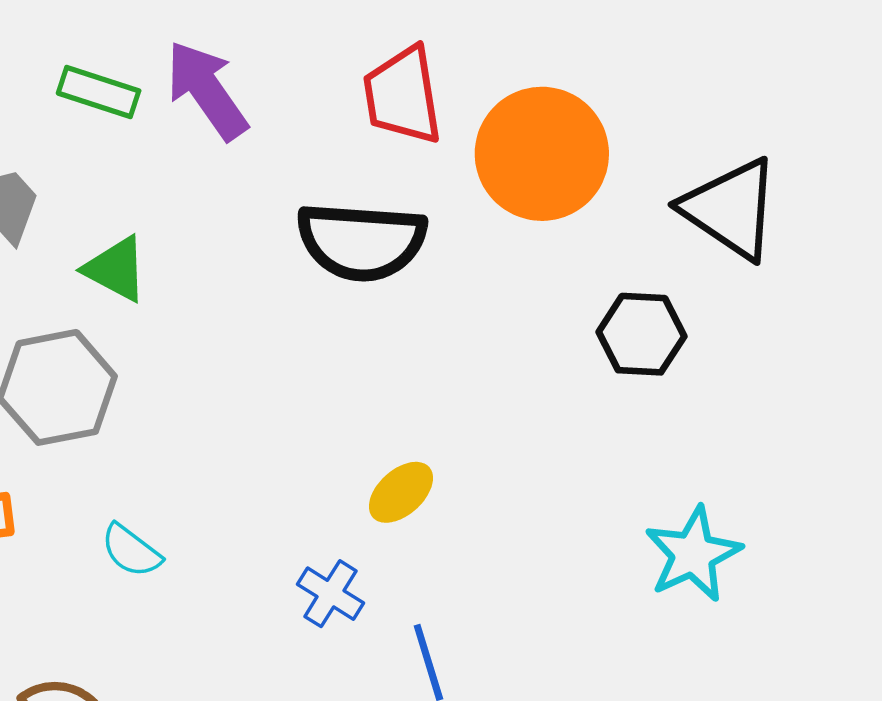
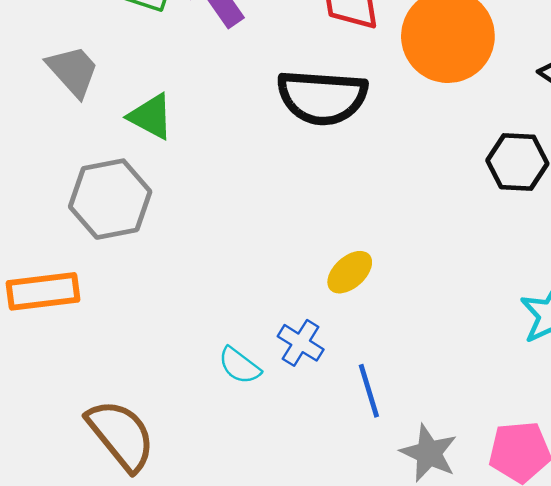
cyan semicircle: (131, 551) -> (239, 366), moved

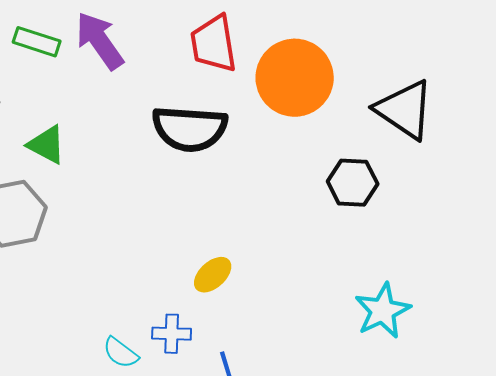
blue cross: (301, 343) -> (172, 334), turned -30

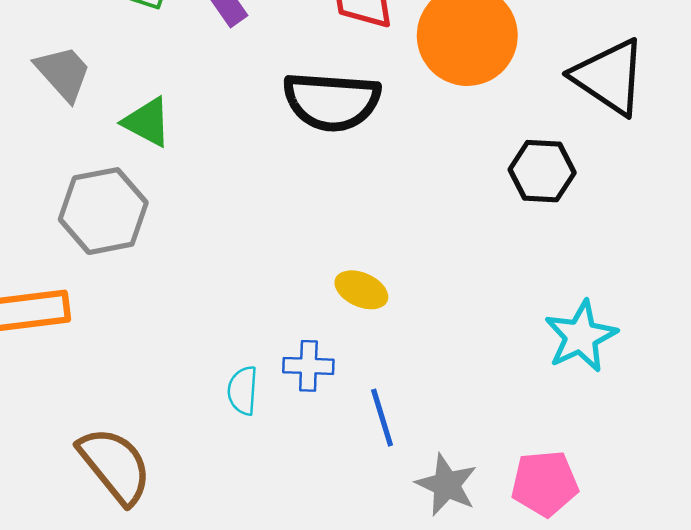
yellow ellipse: (213, 275) -> (361, 290), turned 66
cyan semicircle: (121, 353) -> (243, 391), turned 57

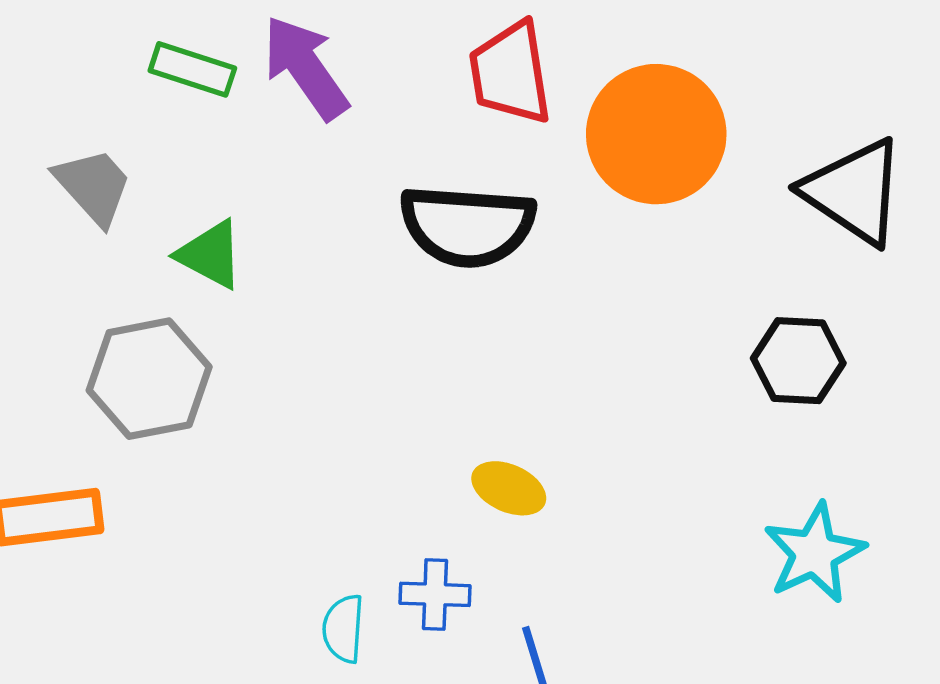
black hexagon: (542, 171) -> (798, 361), moved

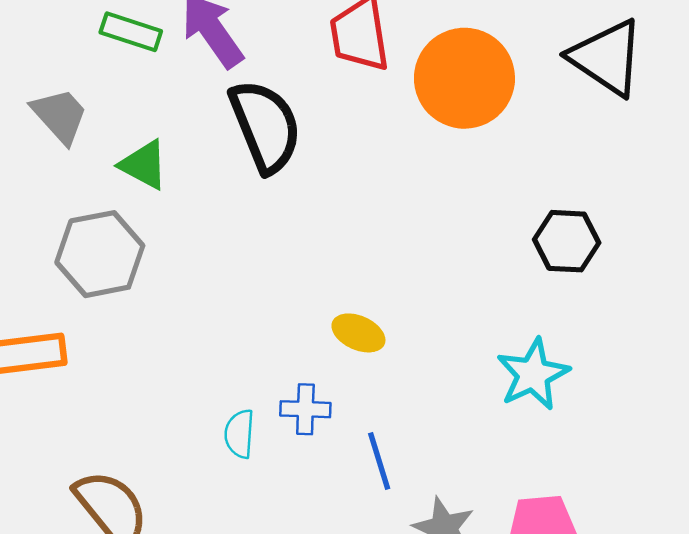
black triangle: (854, 192) -> (607, 58), moved
black semicircle: (467, 226) -> (265, 126), moved, turned -116
cyan star: (814, 553) -> (533, 374), moved

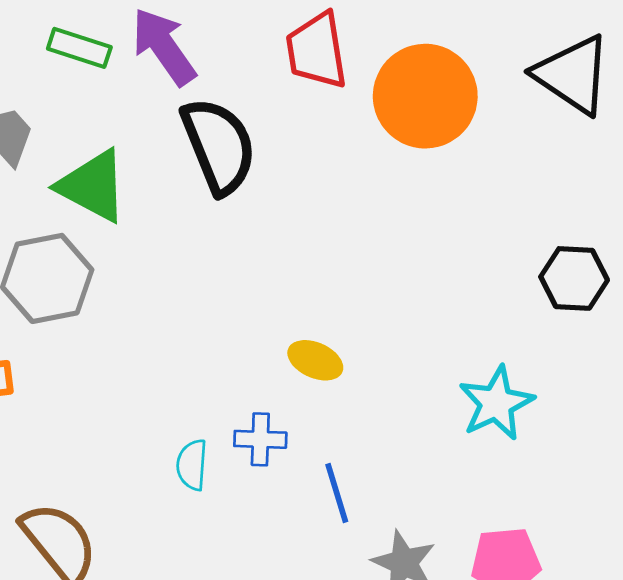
green triangle: (144, 165) -> (93, 186), size x1.4
black hexagon: (567, 241) -> (574, 278), moved

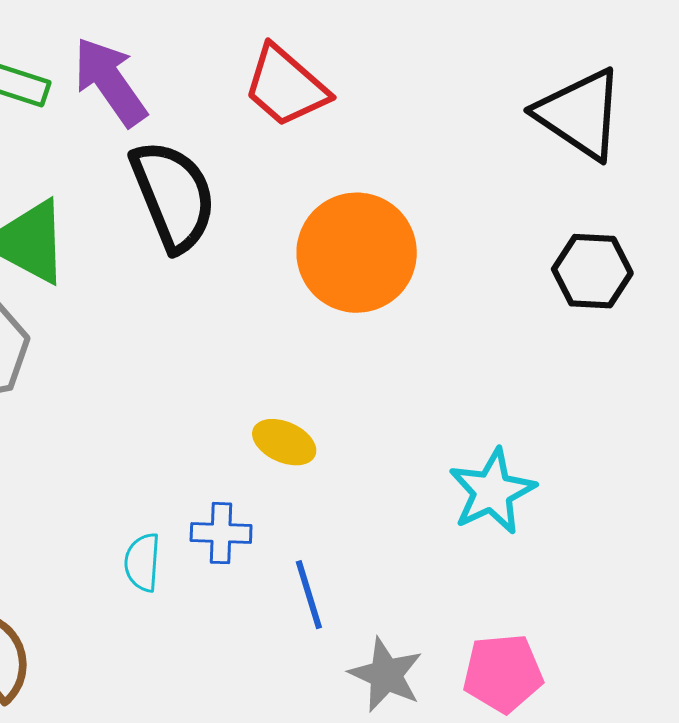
red trapezoid: (317, 51) -> (286, 86), turned -40
orange circle: (425, 96) -> (357, 253), moved
black hexagon: (574, 278) -> (592, 271), moved

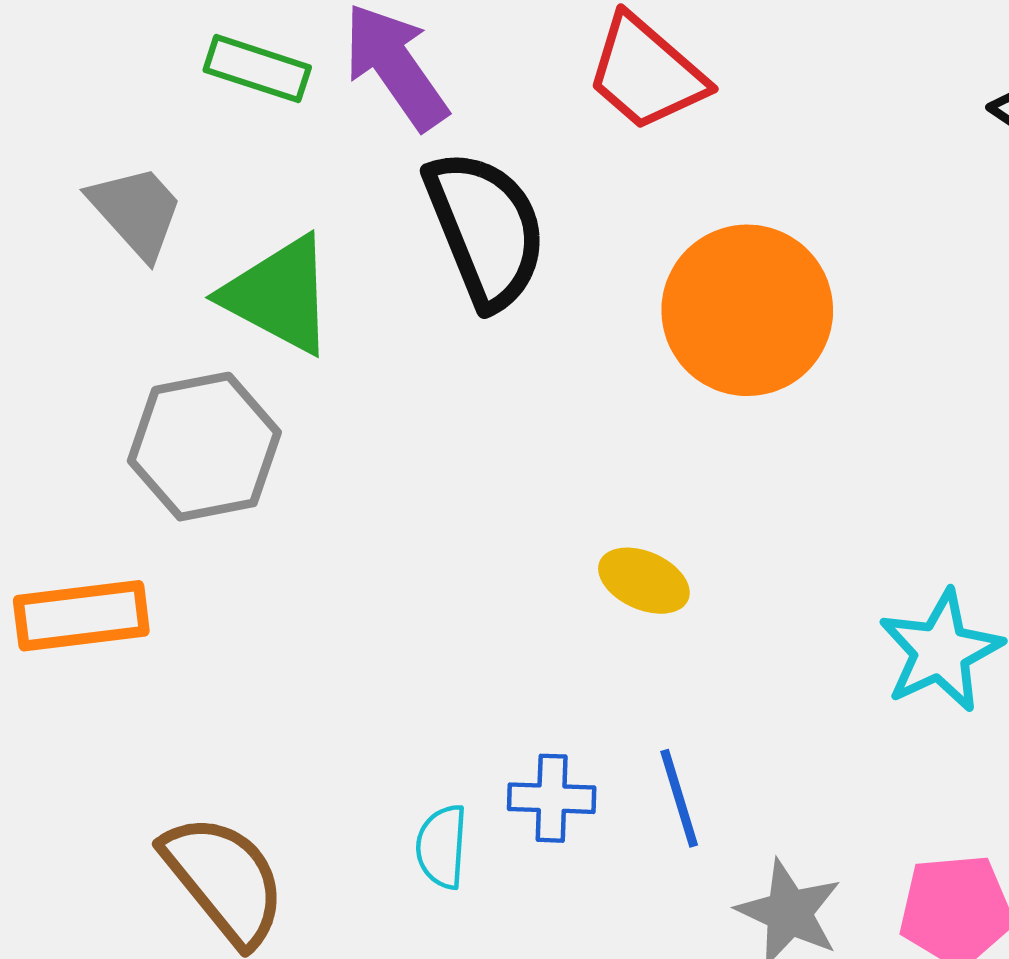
blue cross: (221, 533) -> (552, 798), moved
cyan semicircle: (142, 562) -> (442, 847), moved

